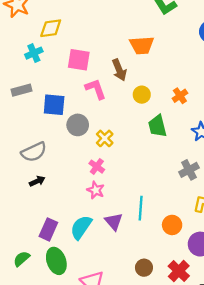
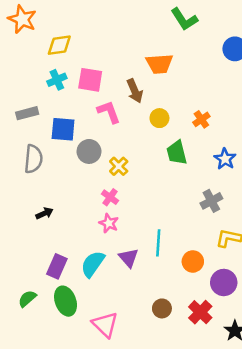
cyan cross: (34, 53) -> (57, 80), moved
gray semicircle: (34, 152) -> (33, 159), moved, turned -60

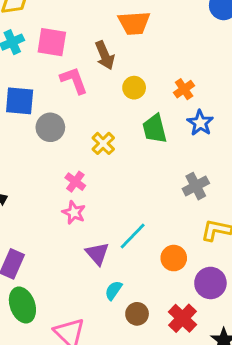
blue star: (225, 159) -> (200, 123), moved
yellow cross: (119, 166) -> (103, 143), moved
cyan line: (158, 243) -> (133, 236), turned 40
cyan semicircle: (93, 264) -> (114, 290), moved, size x0.6

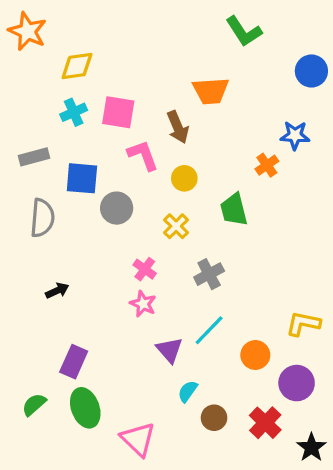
yellow circle: (134, 88) -> (184, 178), moved
blue star: (200, 123) -> (295, 135), moved, turned -30
gray cross: (196, 186) -> (209, 274), moved

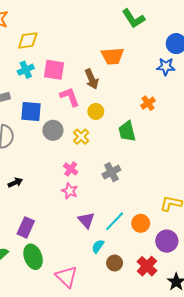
blue star: (295, 135) -> (166, 67), moved
yellow cross: (176, 226) -> (81, 137), moved
cyan line: (209, 330) -> (115, 221), moved

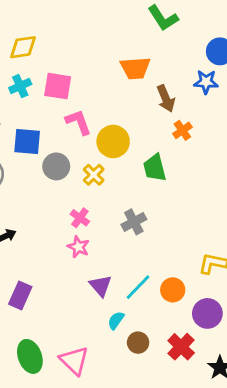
brown arrow: (92, 79) -> (166, 99), moved
yellow circle: (96, 111) -> (113, 141), size x1.5
green ellipse: (33, 257) -> (30, 356), moved

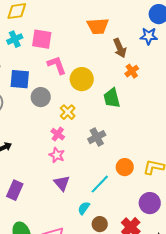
yellow cross: (94, 175) -> (68, 112), moved
purple triangle: (101, 286) -> (62, 183), moved
orange circle: (173, 290) -> (125, 167), moved

